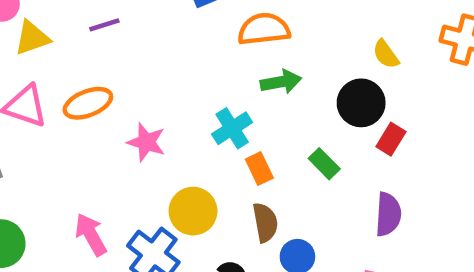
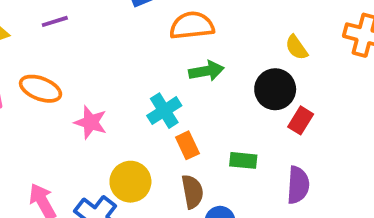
orange ellipse: (88, 103) -> (40, 89), turned 42
green rectangle: (324, 164) -> (243, 160), moved, turned -40

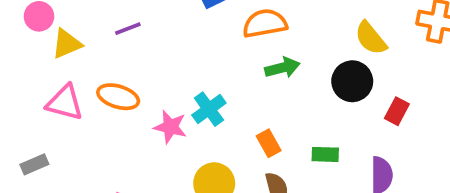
yellow semicircle: (296, 47) -> (371, 38), size x1.4
cyan cross: (164, 111) -> (209, 109), moved
red rectangle: (301, 120) -> (397, 111), moved

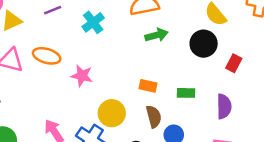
cyan cross: (209, 109) -> (93, 22), moved
orange rectangle: (269, 143) -> (148, 86), turned -48

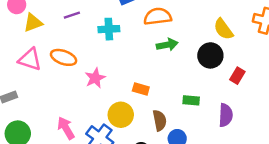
cyan cross: (93, 22) -> (109, 29), turned 30
pink star: (82, 76) -> (95, 78), turned 30
orange rectangle: (148, 86) -> (141, 89), moved

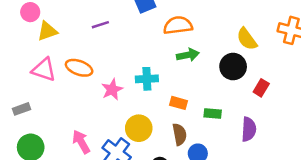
purple line: (72, 15) -> (100, 25), moved
cyan cross: (109, 29) -> (147, 79), moved
orange rectangle: (141, 89) -> (179, 103), moved

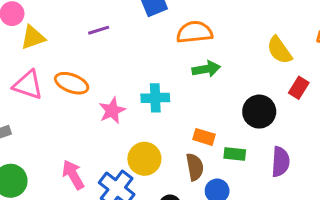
black circle: (233, 67) -> (259, 112), moved
red rectangle: (261, 88) -> (299, 88), moved
orange rectangle: (179, 103) -> (204, 137), moved
green rectangle: (213, 114) -> (235, 154), moved

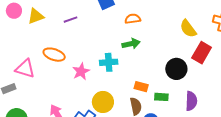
orange semicircle: (194, 32) -> (133, 19), size x0.7
yellow triangle: (33, 37) -> (36, 16), moved
green arrow: (206, 69) -> (131, 44), moved
pink triangle: (28, 85) -> (25, 69), moved
red rectangle: (299, 88) -> (202, 53), size x1.5

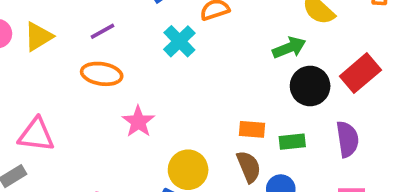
green arrow: (131, 44) -> (289, 48), moved
red rectangle: (202, 53) -> (360, 73), moved, turned 30
orange ellipse: (54, 55) -> (102, 74), moved
cyan cross: (109, 62) -> (179, 41), moved, turned -30

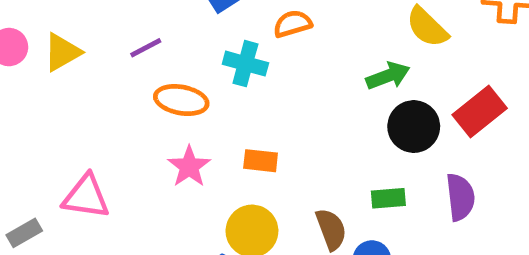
cyan cross: (179, 41) -> (245, 64), turned -32
orange ellipse: (102, 74) -> (181, 100), moved
orange rectangle: (252, 129) -> (261, 161), moved
pink triangle: (36, 135) -> (86, 197), moved

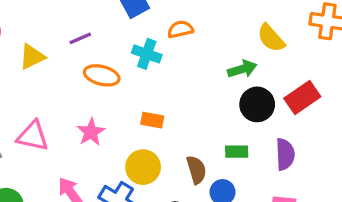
yellow triangle: (62, 52) -> (32, 57), moved
pink star: (189, 167) -> (91, 132), moved

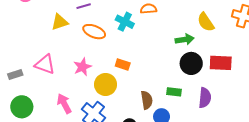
yellow triangle: (32, 57) -> (60, 22), moved
red rectangle: (302, 98) -> (221, 63), turned 30
yellow circle: (143, 167) -> (106, 84), moved

